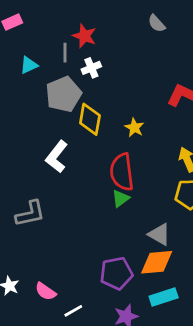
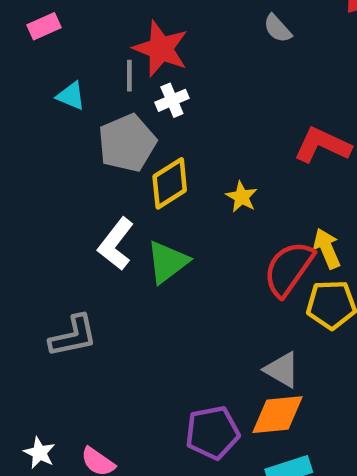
red star: (84, 36) -> (161, 49), size x1.4
cyan triangle: (29, 65) -> (71, 96), turned 48
yellow diamond: (90, 119) -> (170, 183), turned 48
red semicircle: (122, 172) -> (289, 269), moved, turned 42
green triangle: (120, 198) -> (167, 262), moved, size x1.5

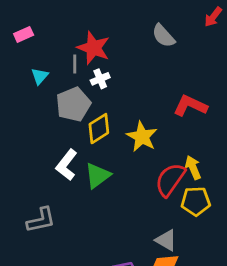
gray semicircle: (277, 28) -> (163, 36), size x1.4
cyan triangle: (71, 96) -> (40, 76), turned 48
yellow star: (242, 197) -> (142, 137), size x1.6

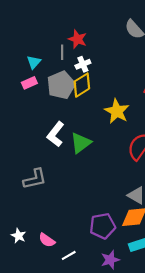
pink rectangle: (24, 34) -> (29, 83), moved
red star: (93, 48) -> (77, 39), size x0.7
yellow diamond: (99, 129) -> (82, 85), moved

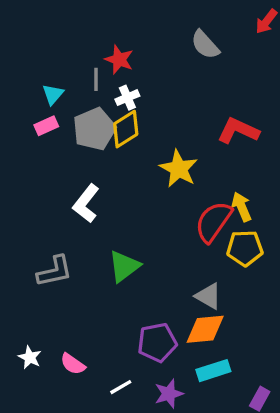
green triangle: (81, 143) -> (124, 266), moved
white line: (69, 255) -> (121, 387), moved

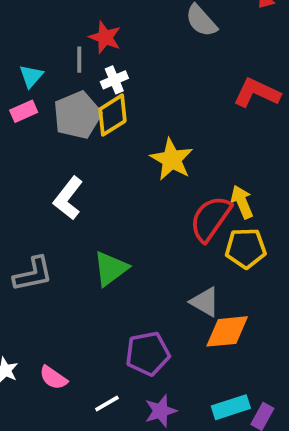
red L-shape: (238, 131) -> (257, 93), moved
orange diamond: (205, 329) -> (227, 331), moved
cyan rectangle: (213, 371) -> (231, 407), moved

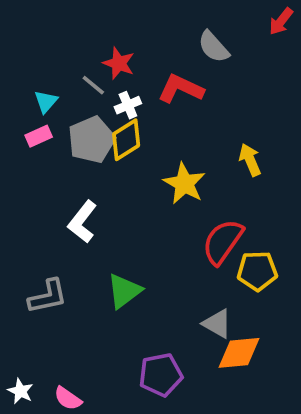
gray line: (79, 60) -> (93, 85), turned -50
red L-shape: (257, 93) -> (181, 89), moved
yellow arrow: (242, 202) -> (250, 160), moved

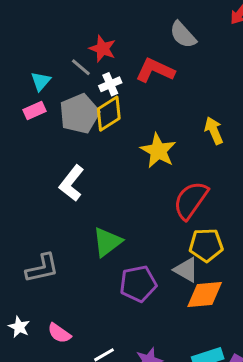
yellow pentagon: (257, 271) -> (206, 245), moved
gray L-shape: (48, 296) -> (42, 268), moved
purple pentagon: (161, 375) -> (138, 284), moved

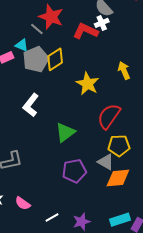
red star: (103, 49) -> (51, 17), size x1.4
cyan triangle: (41, 81) -> (22, 45), moved, turned -48
white cross: (110, 84) -> (102, 23), moved
green triangle: (107, 242) -> (65, 132), moved

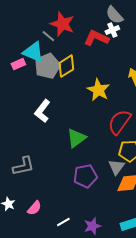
cyan triangle: (22, 45) -> (33, 52), size x1.6
gray triangle: (106, 162) -> (116, 167), turned 36
pink semicircle: (23, 203) -> (34, 208), turned -84

